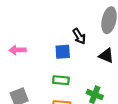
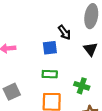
black triangle: (106, 56) -> (91, 49), turned 32

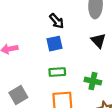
black arrow: (64, 32) -> (57, 21), moved

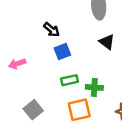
black arrow: (57, 21) -> (51, 30), moved
green cross: (93, 81) -> (94, 87), moved

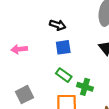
black arrow: (51, 30) -> (58, 25), turned -35
green rectangle: (70, 80) -> (64, 75), turned 35

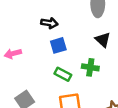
green cross: (85, 87) -> (90, 67), moved

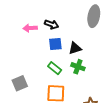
black triangle: (103, 40) -> (75, 48), moved, turned 48
pink arrow: (13, 54) -> (30, 28), moved

